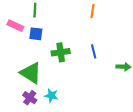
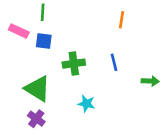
orange line: (93, 11) -> (121, 20), moved
cyan star: (51, 96) -> (86, 104), moved

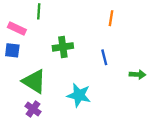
blue square: (44, 41) -> (12, 50), moved
green cross: (74, 64) -> (63, 47), moved
cyan star: (86, 104) -> (79, 95), size x1.5

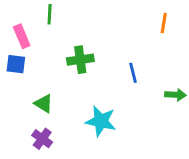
orange line: (111, 18) -> (164, 23), moved
pink rectangle: (17, 29) -> (22, 36), turned 42
green triangle: (34, 81) -> (44, 104), size x0.6

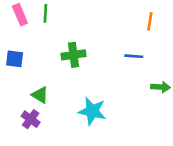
pink rectangle: (22, 36) -> (20, 15), moved
blue line: (133, 73) -> (134, 56), moved, turned -72
purple cross: (42, 139) -> (31, 119), moved

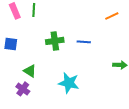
orange line: (150, 21) -> (112, 16), turned 56
blue line: (134, 56) -> (84, 42), moved

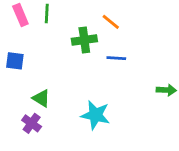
orange line: (112, 16) -> (111, 22), moved, turned 64
green cross: (55, 41) -> (84, 40), moved

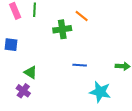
blue line: (116, 58) -> (80, 65), moved
cyan star: (95, 115) -> (100, 92), moved

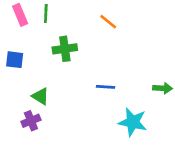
green cross: (62, 29) -> (65, 49), moved
purple cross: (23, 91) -> (31, 121), turned 32

